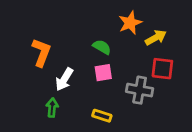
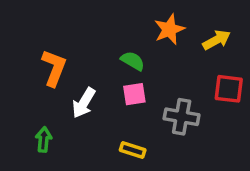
yellow arrow: (156, 38) -> (217, 40), moved
red square: (162, 69) -> (229, 89), moved
green arrow: (52, 108) -> (44, 140), moved

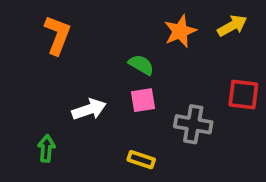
yellow arrow: (217, 40) -> (232, 26), moved
orange L-shape: (54, 68) -> (57, 35), moved
white arrow: (84, 103) -> (89, 109), turned -140

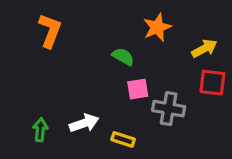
yellow arrow: (232, 26) -> (204, 48), moved
pink square: (143, 100) -> (138, 89), moved
white arrow: (89, 109) -> (84, 123), moved

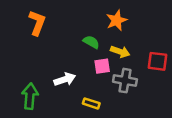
yellow arrow: (204, 48) -> (120, 52), moved, turned 48
white arrow: (84, 123) -> (65, 79), moved
green arrow: (40, 130) -> (30, 96), size x1.5

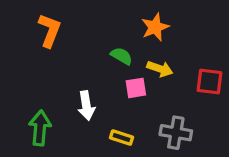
white arrow: (65, 79) -> (86, 106), turned 100
gray cross: (125, 81) -> (176, 133), moved

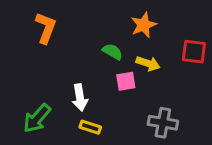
red square: (209, 82) -> (194, 52), moved
green arrow: (40, 128) -> (37, 118), turned -144
yellow rectangle: (122, 137) -> (90, 127), moved

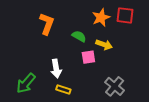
orange L-shape: (46, 28) -> (47, 24), moved
red square: (194, 52) -> (125, 15), moved
gray cross: (163, 123) -> (115, 86), turned 30

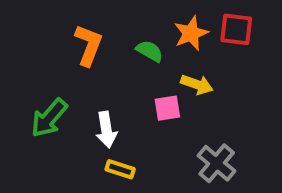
green semicircle: (79, 36) -> (150, 51), moved
green arrow: (26, 83) -> (49, 118), moved

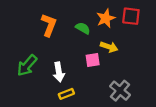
yellow rectangle: (120, 169) -> (66, 94), turned -40

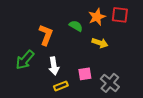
orange L-shape: (49, 25) -> (46, 35), moved
pink square: (93, 60) -> (85, 74), moved

